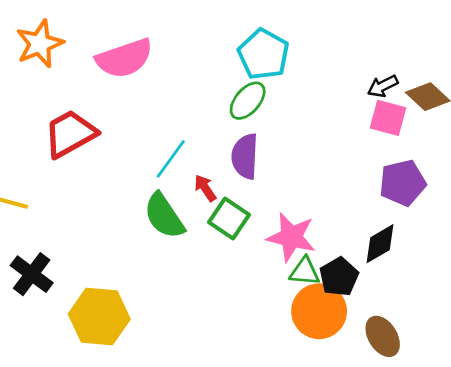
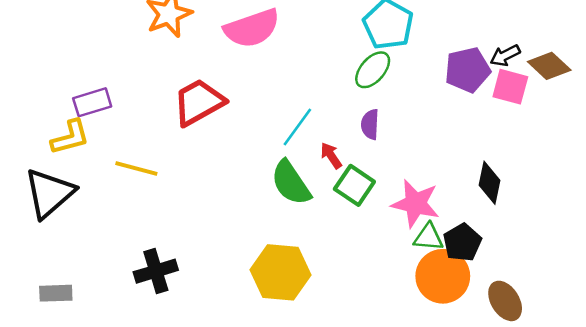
purple semicircle: (245, 156) -> (370, 124), size x0.7
purple pentagon: (403, 183) -> (467, 70), moved
black diamond: (380, 244) -> (489, 183), moved, turned -48
black cross: (32, 274) -> (156, 271), moved, turned 36
yellow hexagon: (99, 317) -> (280, 272), moved

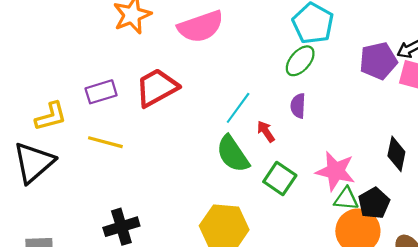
purple rectangle: (92, 102) -> (101, 92), moved
green square: (354, 185) -> (280, 179), moved

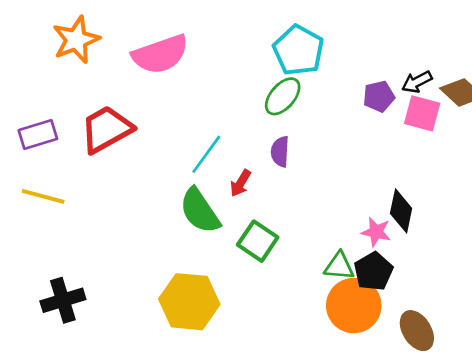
purple pentagon: (378, 61) -> (379, 96), size x0.7
red arrow: (266, 131) -> (241, 183), turned -115
pink star: (335, 171) -> (376, 232), moved, size x0.6

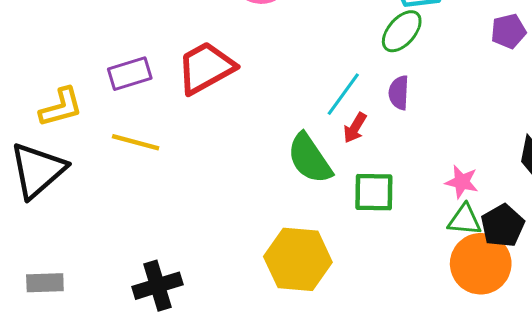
cyan line: (206, 154) -> (343, 94), moved
pink star: (376, 232) -> (462, 182), moved
green square: (258, 241) -> (374, 192), turned -33
black cross: (63, 300) -> (158, 286), moved

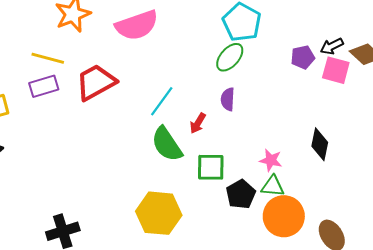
cyan line: (343, 94) -> (162, 101), moved
yellow line: (136, 142) -> (48, 58), moved
black pentagon: (503, 226) -> (241, 194), moved

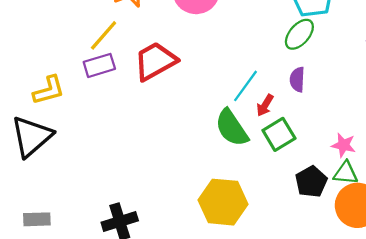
yellow line: (48, 58) -> (104, 35), turned -64
cyan line: (162, 101) -> (246, 86), moved
green square: (211, 167) -> (279, 134), moved, turned -32

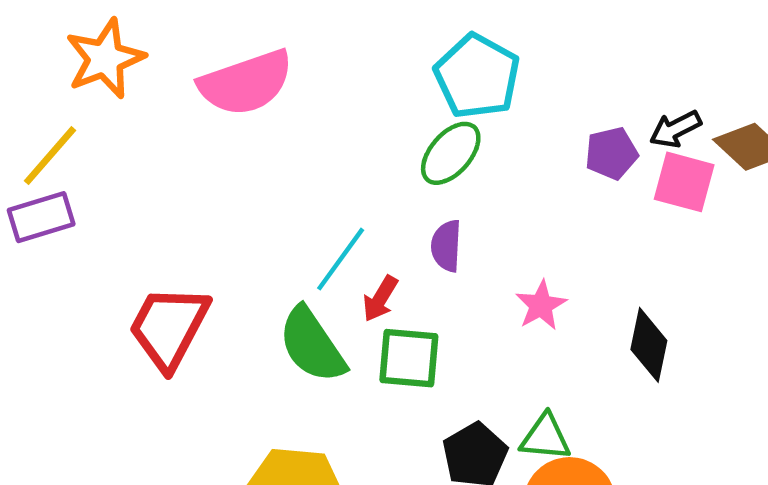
red trapezoid: (155, 61) -> (169, 327), moved, turned -33
green square: (279, 134) -> (409, 358), turned 36
pink star: (343, 145) -> (541, 305), moved, turned 30

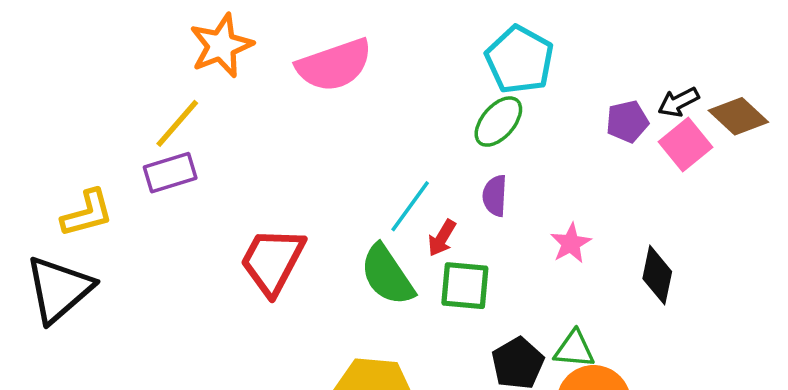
pink square: (684, 182) -> (685, 144), turned 36

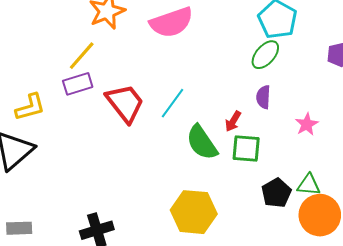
cyan line: (410, 206) -> (172, 103), moved
red trapezoid: (272, 261) -> (125, 103), moved, turned 114

